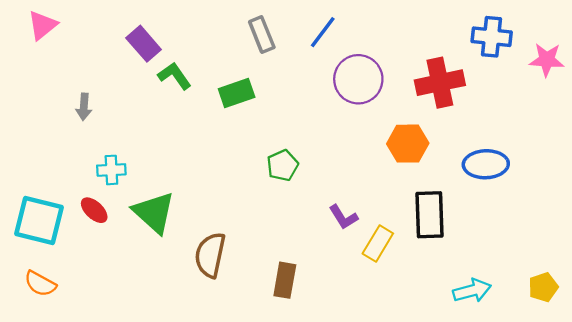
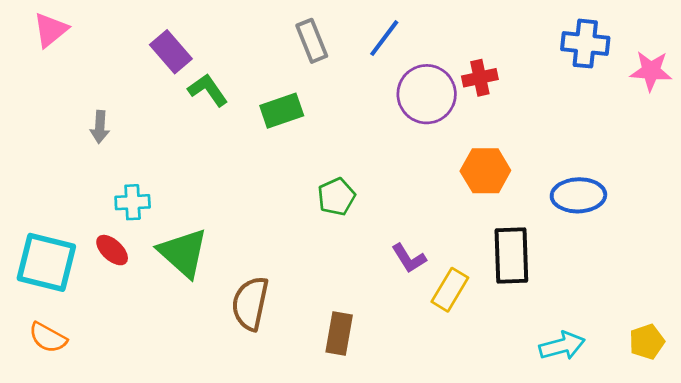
red cross: (440, 83) -> (480, 78), moved, size x0.6

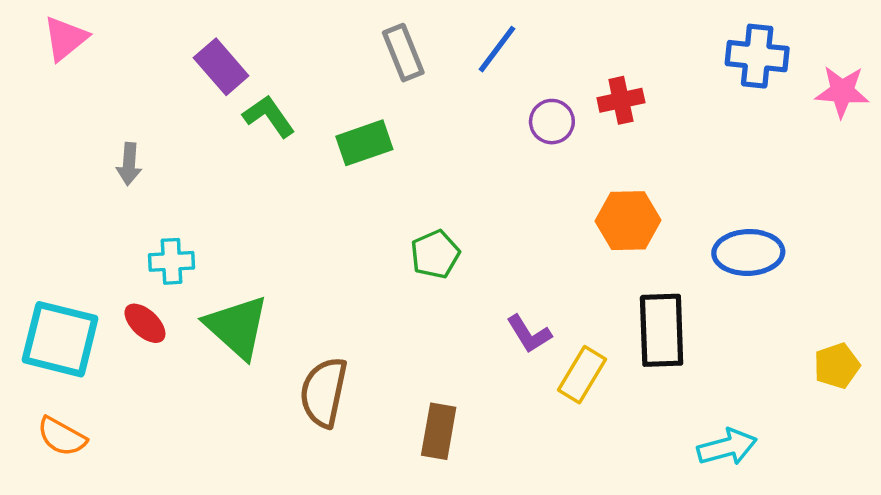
purple circle: (427, 94) -> (552, 122), size x0.6
yellow pentagon: (647, 342) -> (837, 366), moved

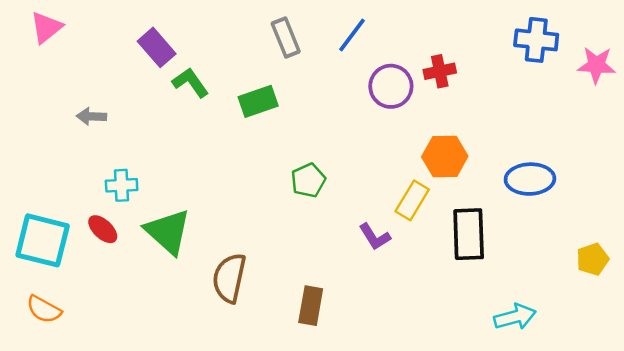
purple circle: (552, 122) -> (391, 86), size x1.4
gray arrow: (129, 164) -> (91, 116), turned 88
yellow rectangle: (582, 375) -> (412, 200), moved

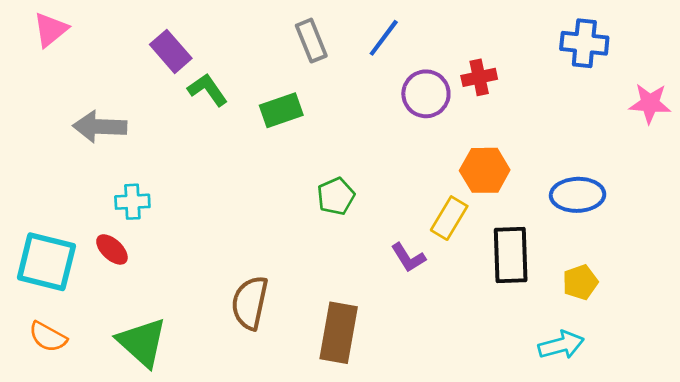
pink star: (596, 65) -> (650, 103), moved
gray arrow: (91, 116) -> (100, 127), size x1.6
green triangle: (168, 232) -> (142, 342), moved
yellow pentagon: (593, 259) -> (580, 282), moved
brown rectangle: (311, 306) -> (339, 333), size x1.4

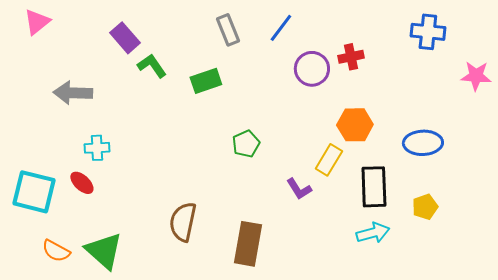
orange semicircle: (48, 337) -> (56, 251), moved
cyan arrow: (561, 345) -> (373, 233), moved

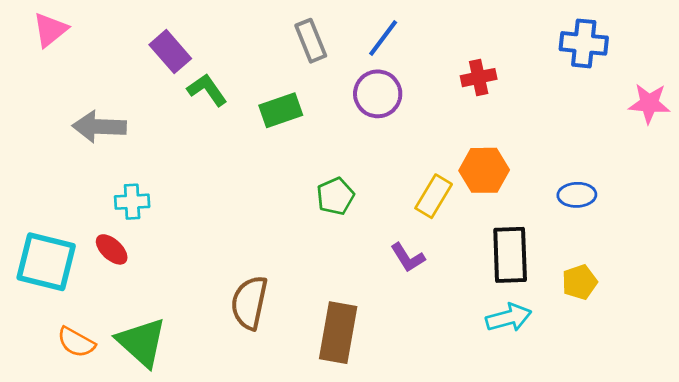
purple circle: (312, 69) -> (378, 94), moved
blue ellipse: (423, 143) -> (577, 195), size x0.7
yellow rectangle: (329, 160) -> (434, 196), moved

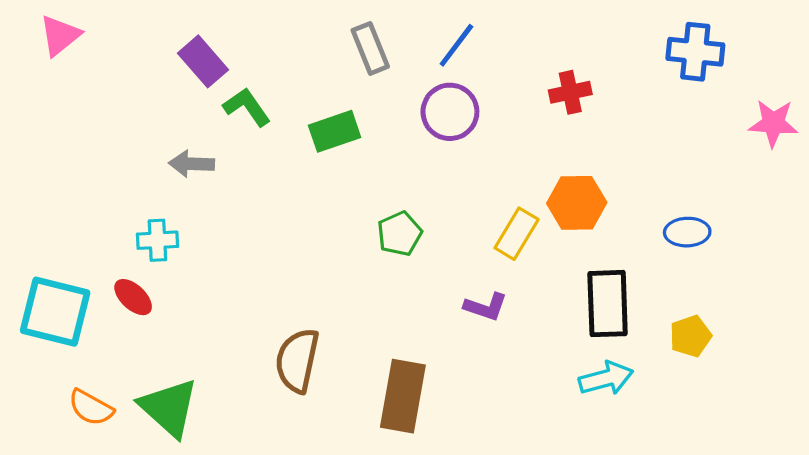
gray arrow: (99, 127) -> (192, 164), moved, size x0.7
purple L-shape: (408, 258) -> (486, 307), turned -39

